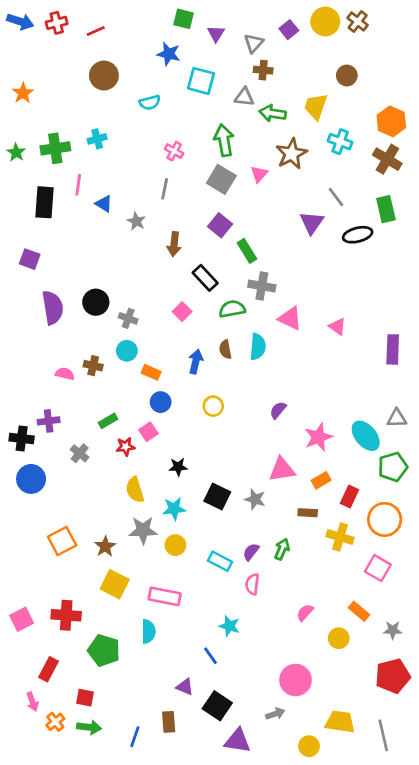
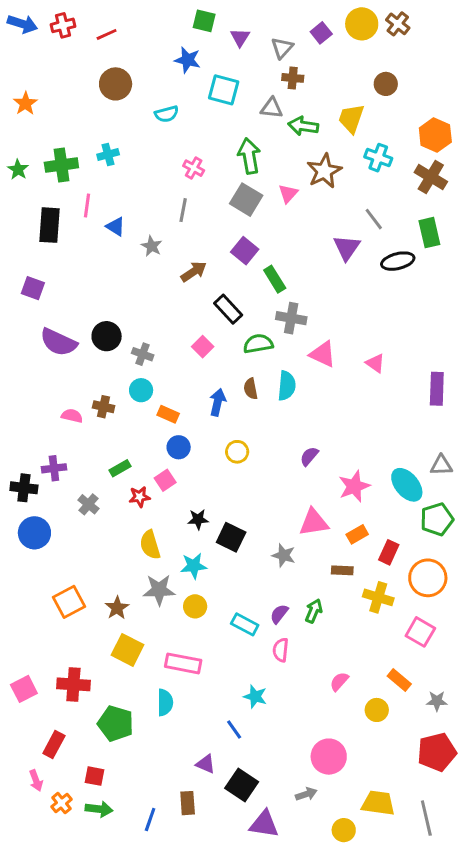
brown arrow: (174, 244) -> (194, 272), turned -130
purple semicircle: (53, 308) -> (58, 342), turned 124
black square: (217, 497) -> (231, 537), moved

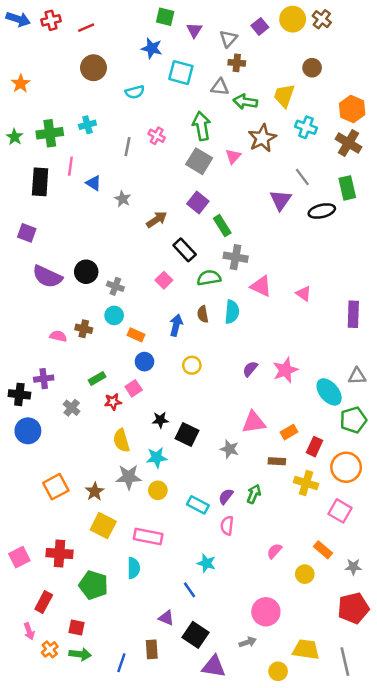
gray line: (183, 210) -> (127, 147), moved
pink star: (354, 486) -> (285, 370), moved

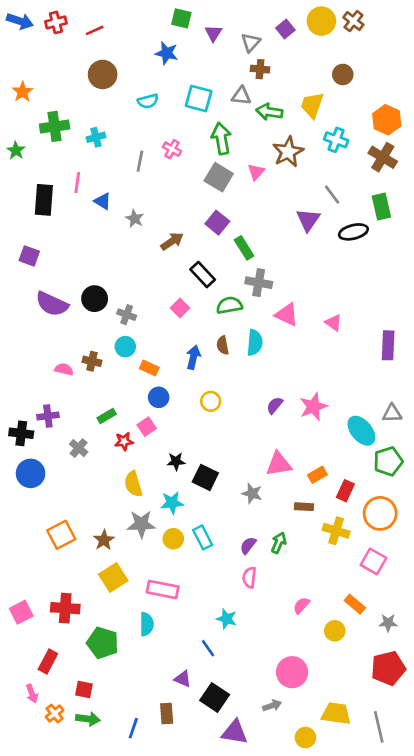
cyan square: (181, 73) -> (199, 98), moved
green cross: (50, 133) -> (55, 126), moved
cyan rectangle: (198, 505) -> (203, 537), moved, turned 35
yellow square: (103, 526) -> (113, 577), turned 30

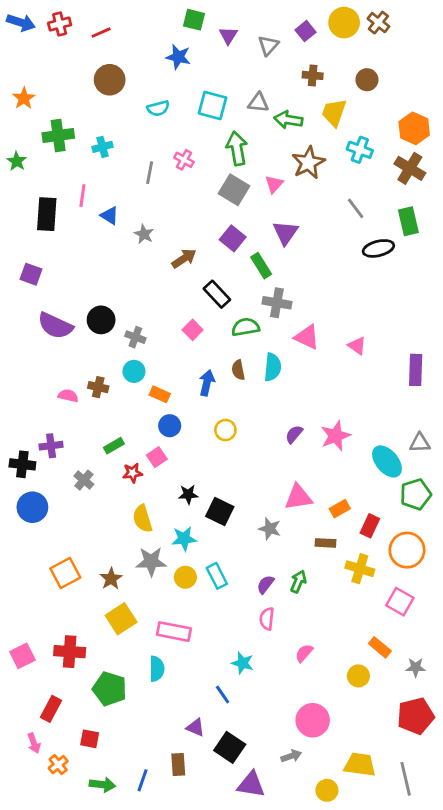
brown cross: (260, 69) -> (313, 75), moved
purple triangle: (308, 220) -> (285, 233), moved
pink semicircle: (301, 605) -> (304, 653), moved
green arrow: (88, 719) -> (102, 785), moved

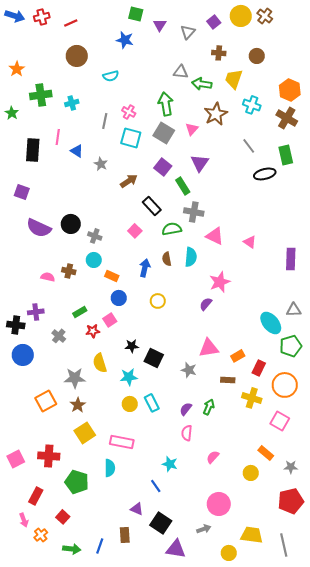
cyan square: (213, 105) -> (131, 138), moved
pink star: (336, 436) -> (220, 282), moved
gray star: (151, 562) -> (75, 378), moved
red square: (90, 739) -> (63, 517), turned 32

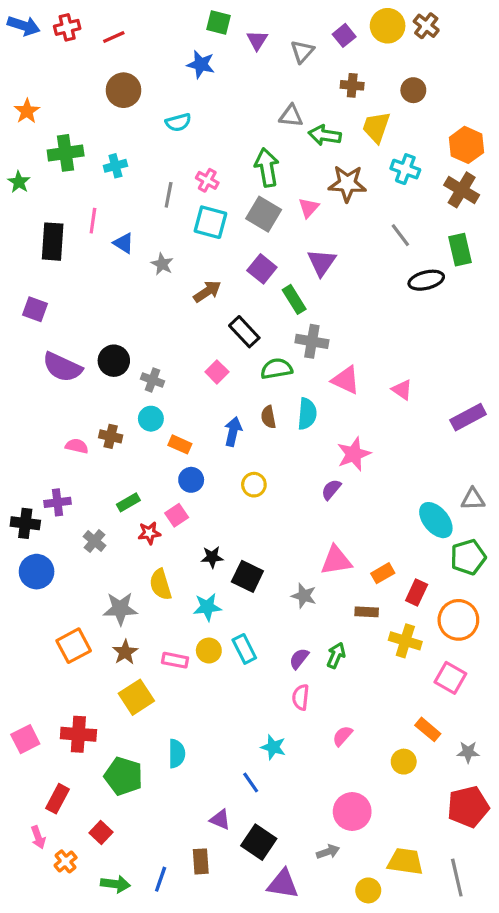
brown star: (216, 114) -> (347, 184), turned 30
purple rectangle: (291, 259) -> (468, 417), turned 60
pink rectangle: (122, 442) -> (175, 660), moved, size x0.7

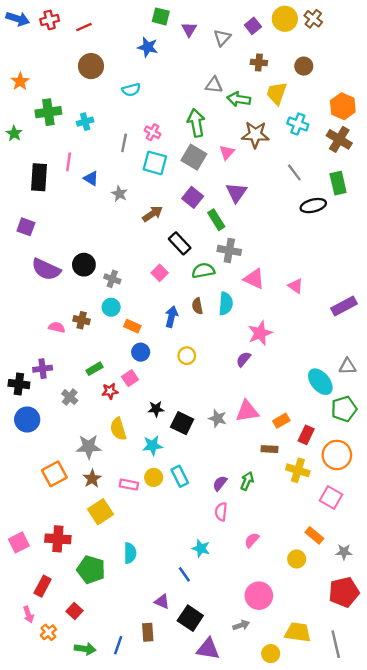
gray star: (304, 596) -> (217, 418), moved

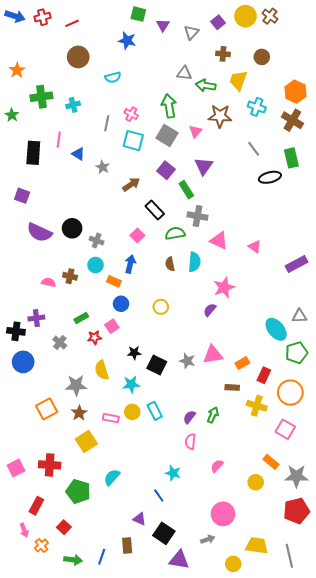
blue arrow: (171, 317) -> (130, 264), moved
gray star: (344, 552) -> (296, 476), size x1.6
cyan semicircle: (130, 553) -> (112, 477), turned -138

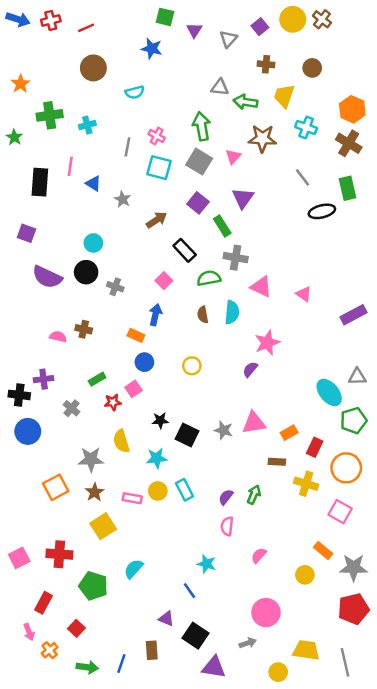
cyan circle: (96, 265) -> (93, 243), moved

